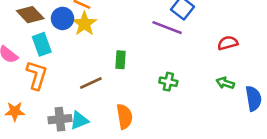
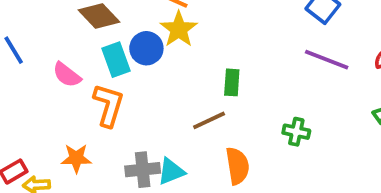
blue circle: (63, 18) -> (146, 48), moved
purple line: (167, 28) -> (327, 60), moved
green cross: (168, 82) -> (296, 132), moved
brown line: (91, 83) -> (209, 120), moved

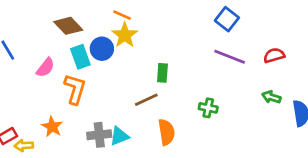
pink semicircle: (67, 75) -> (45, 68), turned -90
orange star: (76, 158) -> (52, 127), turned 30

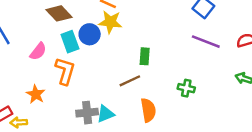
yellow star: (125, 35) -> (110, 22), turned -30
orange star: (52, 127) -> (36, 94), moved

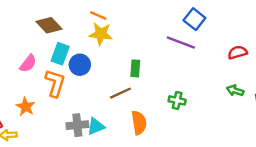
blue circle: (90, 34) -> (80, 65), moved
cyan rectangle: (70, 42) -> (60, 54), turned 40
purple line: (206, 42) -> (181, 43), moved

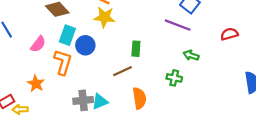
green arrow: (235, 91) -> (191, 55), moved

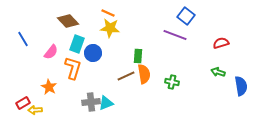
green arrow: (191, 55) -> (218, 72), moved
orange semicircle: (139, 98) -> (144, 74), moved

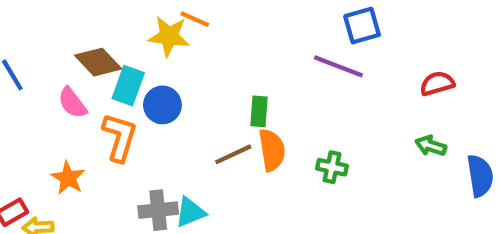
blue square: (186, 16) -> (362, 26), turned 36
brown diamond: (68, 21) -> (98, 62), moved
yellow star: (110, 28) -> (169, 36), moved
pink semicircle: (51, 52) -> (72, 103), turned 105

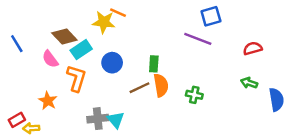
cyan rectangle: (128, 86) -> (81, 50), turned 36
blue circle: (162, 105) -> (112, 63), moved
cyan triangle: (190, 212) -> (116, 120), turned -48

